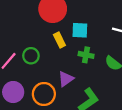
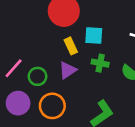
green circle: (31, 56) -> (37, 76), moved
purple triangle: (66, 79) -> (68, 70), moved

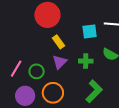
cyan square: (94, 36) -> (90, 31), moved
green cross: (100, 63) -> (86, 61), moved

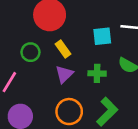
green circle: (37, 71) -> (30, 52), moved
orange circle: (53, 93) -> (69, 112), moved

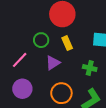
purple triangle: (64, 74) -> (53, 63), moved

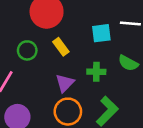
purple triangle: (53, 63) -> (65, 83), moved

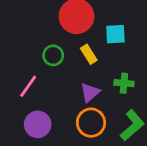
cyan square: (101, 33) -> (115, 34), moved

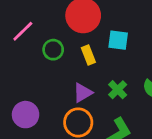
green cross: (124, 83) -> (118, 90), turned 30
pink line: (28, 86) -> (23, 31), moved

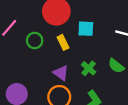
purple triangle: (83, 93) -> (61, 73), turned -49

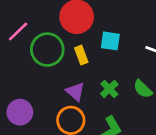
green circle: (35, 41) -> (47, 50), size x1.6

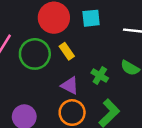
cyan square: (110, 41) -> (91, 18), moved

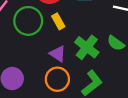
green cross: (100, 75) -> (87, 47), size x1.5

